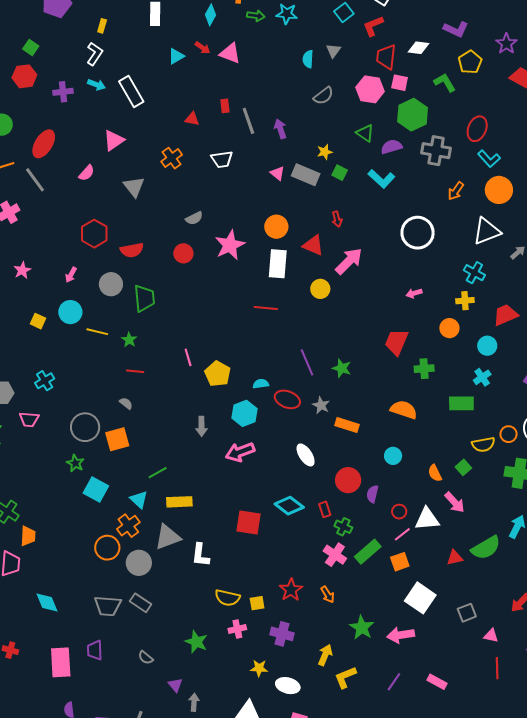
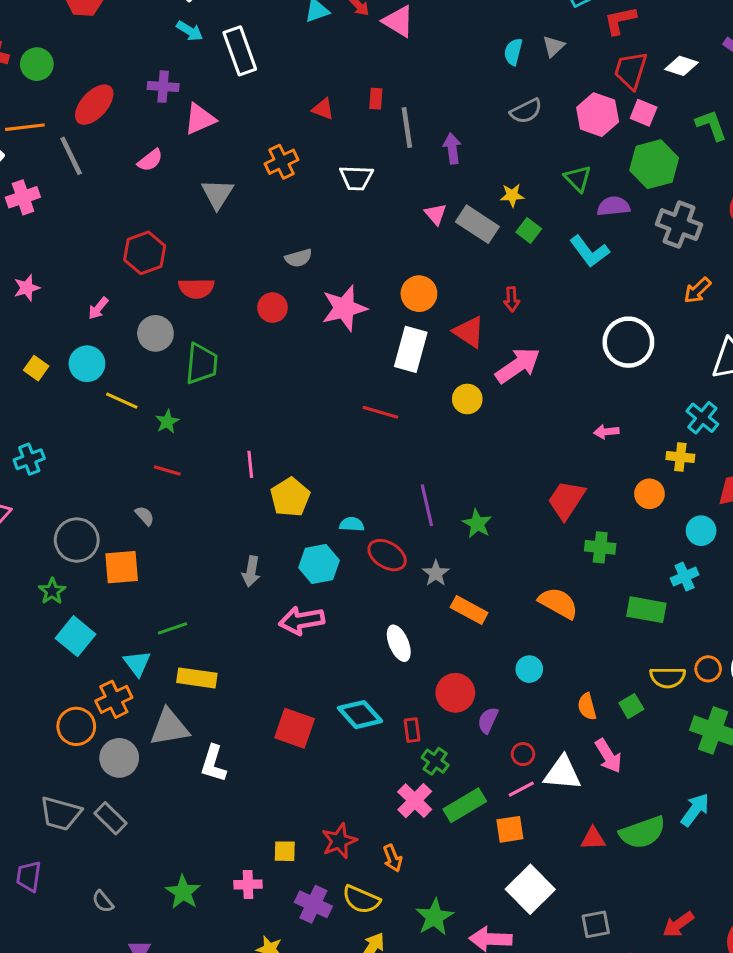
purple cross: (63, 92) -> (163, 87), moved
yellow semicircle: (227, 598) -> (361, 900), moved

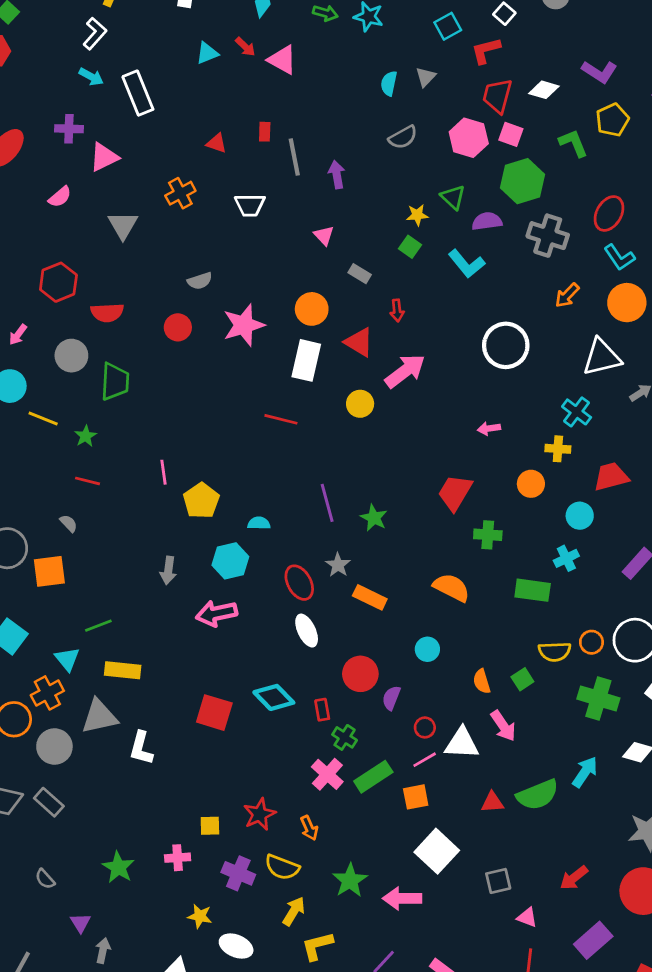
yellow star: (512, 195) -> (417, 215), moved
gray rectangle: (477, 224) -> (360, 274), moved, size x0.6
red ellipse: (387, 555) -> (299, 583), moved, turned 32

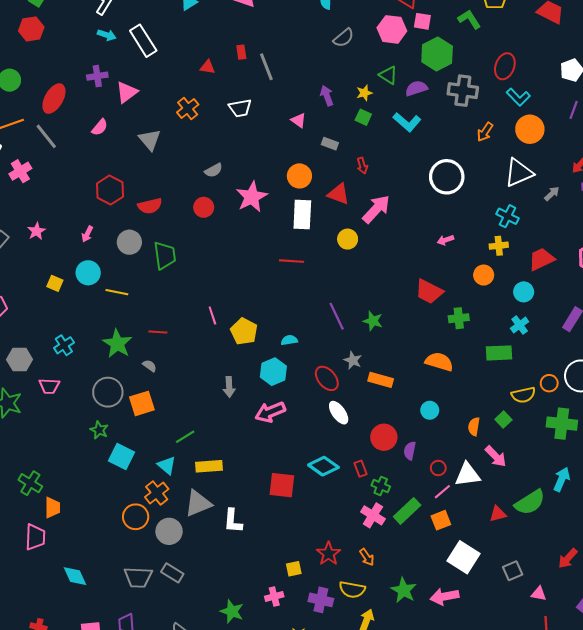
purple arrow: (337, 174) -> (327, 96), moved
green star: (86, 436) -> (117, 344), moved, size x1.8
red trapezoid: (455, 493) -> (429, 292), turned -84
orange semicircle: (482, 681) -> (474, 427), turned 36

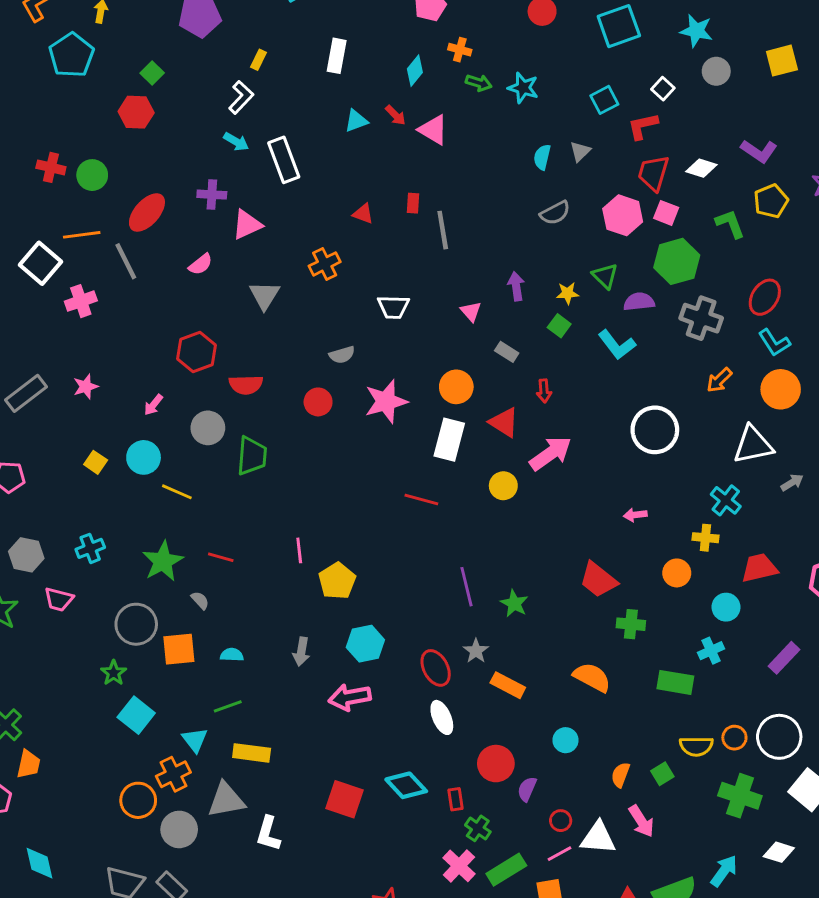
white trapezoid: (240, 108) -> (393, 307), moved
cyan semicircle: (289, 340) -> (232, 655), moved

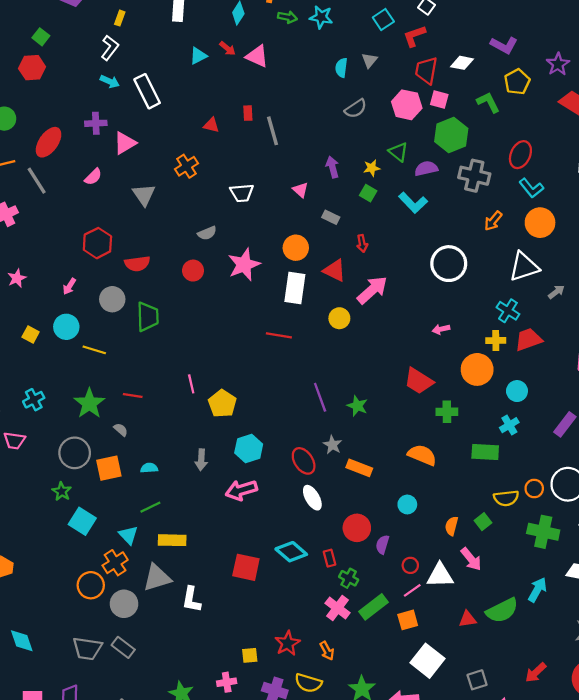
red trapezoid: (759, 568) -> (528, 340), moved
orange circle: (677, 573) -> (477, 369), size x1.5

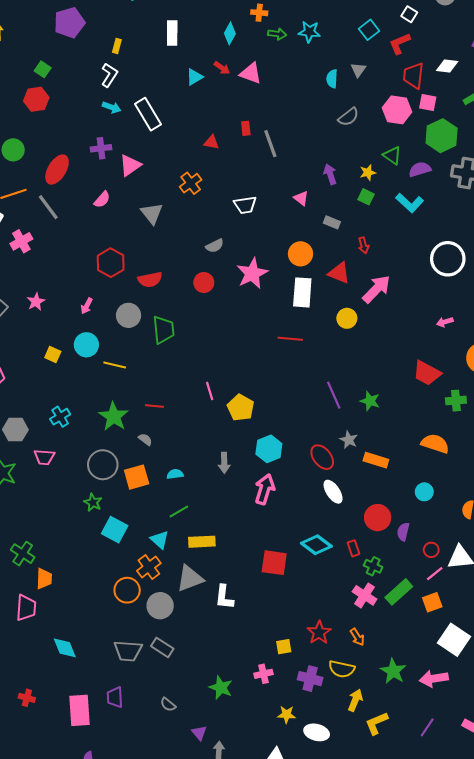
pink arrow: (241, 490) -> (265, 489), turned 128

